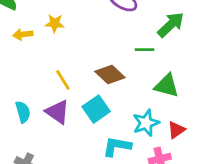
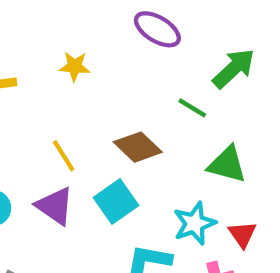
yellow star: (55, 23) -> (75, 66), moved
green line: (145, 50) -> (192, 108), turned 30
red triangle: (176, 130) -> (242, 234), turned -30

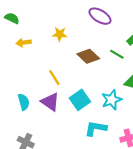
brown diamond: (138, 147) -> (88, 56), moved
cyan star: (194, 223) -> (112, 100), moved

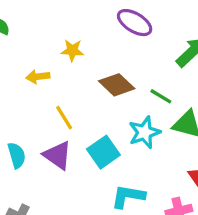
yellow arrow: (24, 43) -> (38, 77), moved
green line: (117, 54) -> (161, 96), moved
cyan star: (112, 100) -> (144, 132), moved

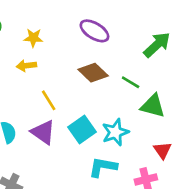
purple ellipse: (135, 23) -> (94, 31), moved
yellow star: (72, 50) -> (33, 38), moved
cyan star: (144, 132) -> (115, 132), moved

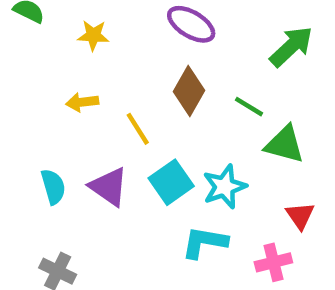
yellow arrow: (26, 66) -> (82, 102), moved
brown diamond: (93, 73) -> (189, 91), turned 76
yellow line: (49, 100) -> (138, 129), moved

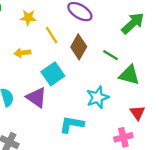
yellow line: (138, 129) -> (52, 35), moved
cyan square: (171, 182) -> (53, 74), moved
cyan L-shape: (205, 242) -> (72, 124), moved

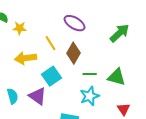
yellow star: (28, 17) -> (20, 28), moved
yellow arrow: (22, 53) -> (26, 58), size x1.5
green line: (110, 55) -> (90, 74), moved, turned -32

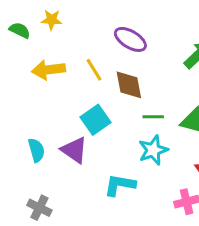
yellow star: (20, 28) -> (52, 20), moved
brown diamond: (74, 53) -> (129, 85), turned -40
yellow arrow: (26, 58) -> (49, 70), moved

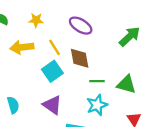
yellow star: (52, 20) -> (36, 20), moved
cyan square: (96, 120) -> (52, 71), moved
purple triangle: (74, 150) -> (52, 105), moved

